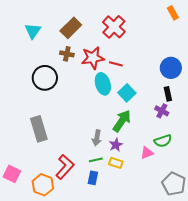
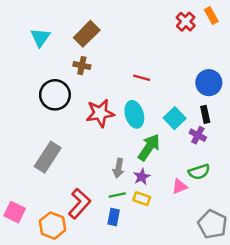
red cross: (114, 27) -> (186, 22), moved, size x0.7
red star: (93, 58) -> (100, 113), moved
cyan ellipse: (103, 84) -> (134, 114), moved
cyan square: (127, 93) -> (175, 118), moved
gray rectangle: (39, 129) -> (48, 157), turned 50

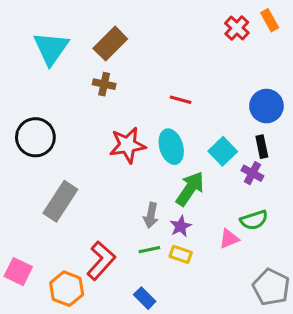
cyan triangle: (40, 37) -> (51, 48), size x1.4
black circle: (55, 95) -> (35, 137), moved
blue rectangle: (114, 217) -> (145, 298), moved, turned -56

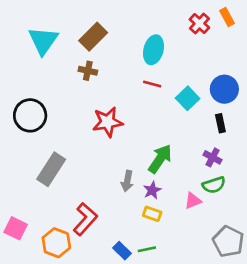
cyan ellipse: (171, 147) -> (153, 50), moved, turned 32
cyan square: (223, 151) -> (188, 98), moved
purple cross: (252, 173) -> (213, 157), moved
green line: (149, 250) -> (147, 249), moved

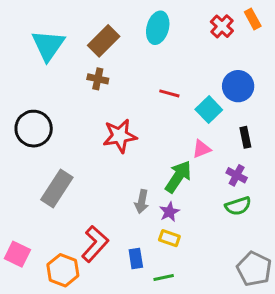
cyan ellipse: (153, 50) -> (158, 28), moved
blue circle: (224, 89) -> (238, 86), moved
pink triangle: (193, 201) -> (202, 149), moved
blue rectangle: (122, 251) -> (136, 259), moved, turned 36

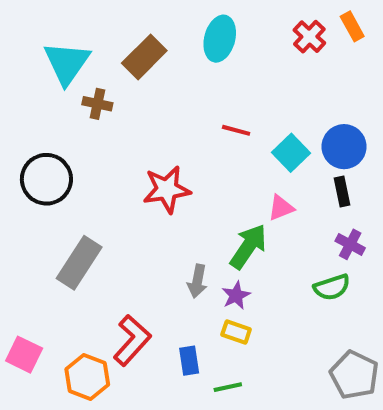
brown cross: (98, 79) -> (97, 104), moved
blue circle: (238, 86) -> (344, 147), moved
purple cross: (237, 175) -> (350, 244), moved

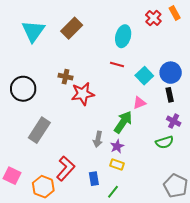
cyan ellipse: (220, 39) -> (123, 36), moved
brown cross: (97, 104) -> (66, 77), moved
green line: (228, 387) -> (113, 192), turned -40

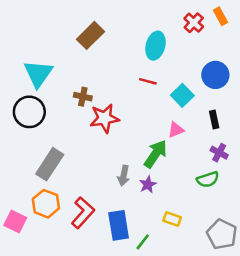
cyan triangle: (33, 31) -> (38, 74), moved
blue circle: (171, 73) -> (215, 75), moved
yellow rectangle: (117, 164) -> (172, 219), moved
blue rectangle: (94, 179) -> (119, 225), size x1.6
orange hexagon: (43, 187) -> (46, 204), moved

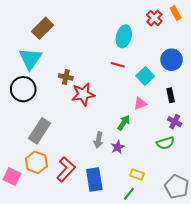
brown rectangle: (90, 35) -> (43, 28), moved
green arrow: (155, 154) -> (124, 123), size x0.7
green line: (143, 242) -> (129, 194), moved

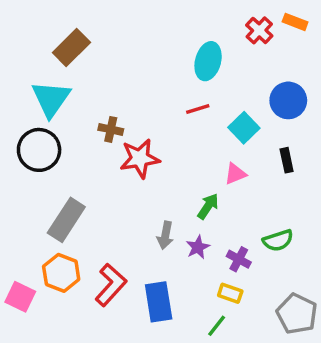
orange rectangle: (176, 13) -> (295, 22), turned -40
red line: (118, 65) -> (198, 109), turned -32
purple cross: (175, 122) -> (239, 259), moved

